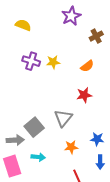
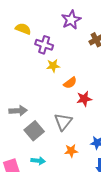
purple cross: (31, 61) -> (44, 45), moved
orange semicircle: (87, 66) -> (70, 83), moved
gray arrow: (15, 140) -> (18, 111), moved

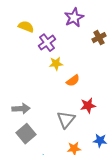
purple cross: (44, 45) -> (47, 43), turned 36
red star: (84, 99) -> (88, 106), moved
gray square: (34, 131) -> (26, 134), moved

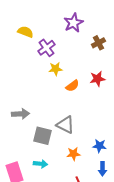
red star: (88, 106) -> (97, 79), moved
gray triangle: (66, 120) -> (65, 125), turned -42
gray square: (26, 134) -> (42, 136), moved, turned -36

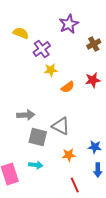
gray arrow: (20, 114) -> (26, 115), moved

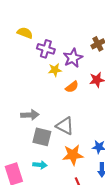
purple star: (69, 24) -> (73, 58), moved
purple cross: (42, 49) -> (46, 49), turned -36
orange star: (69, 155) -> (73, 155), size x1.5

